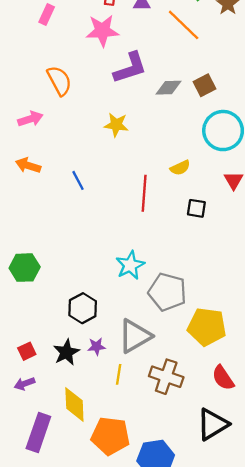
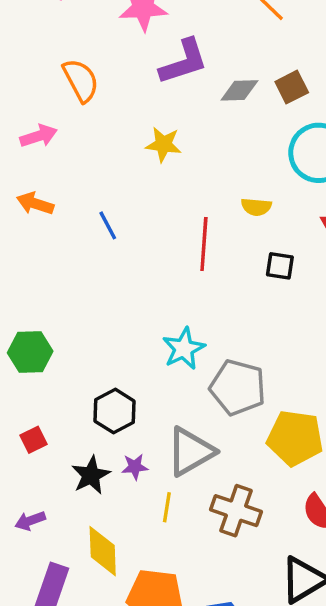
yellow semicircle: (180, 168) -> (256, 207), turned 30
red square: (27, 351) -> (33, 440), moved

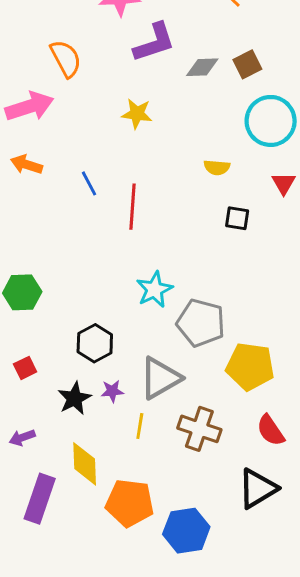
pink arrow: (39, 136) -> (29, 106), size x1.5
red line: (204, 244) -> (133, 207), moved

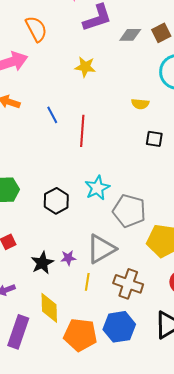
black hexagon: (95, 343) -> (56, 201), moved
blue hexagon: (186, 531) -> (119, 327), moved

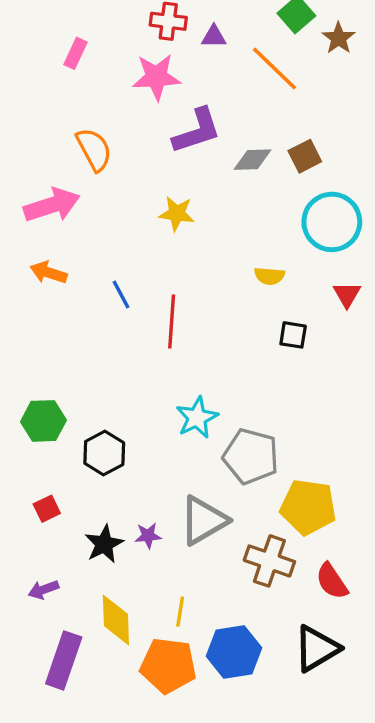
black hexagon: (56, 201) -> (104, 453), moved
yellow line: (87, 282) -> (180, 612), moved
brown cross: (128, 284) -> (269, 561), moved

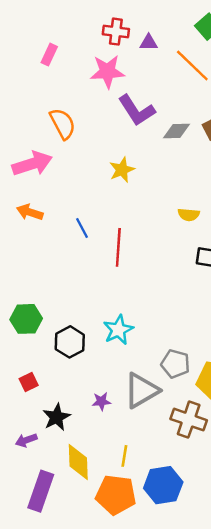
purple L-shape: (197, 131) -> (137, 110), turned 75
yellow star: (177, 214) -> (122, 170), turned -30
cyan star: (197, 418) -> (118, 330), moved
gray pentagon: (251, 456) -> (175, 364), moved, size x0.7
black star: (104, 544) -> (56, 417), moved

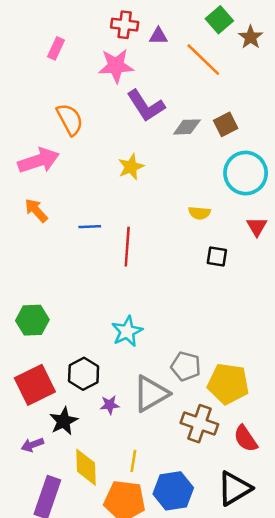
orange arrow: (30, 212) -> (36, 210), turned 30
blue line: (82, 228) -> (90, 227), turned -65
black hexagon: (70, 342) -> (84, 374), moved
red square: (29, 382) -> (35, 385), size x2.0

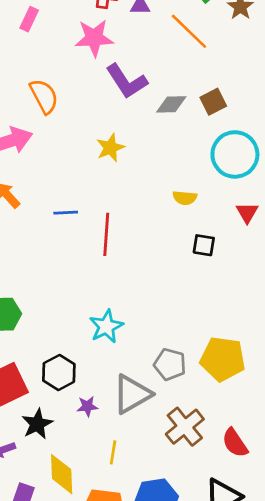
yellow pentagon: (228, 384) -> (223, 359), moved
brown cross: (199, 424) -> (185, 427), turned 32
yellow line: (133, 461) -> (113, 452), moved

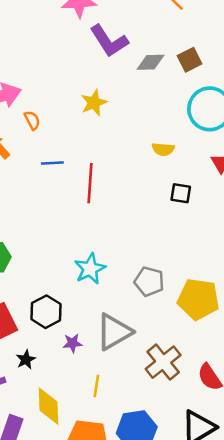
orange semicircle: (44, 96) -> (32, 120), moved, size x0.6
gray pentagon: (170, 364) -> (149, 281), moved
black star: (37, 424) -> (26, 360), size x0.7

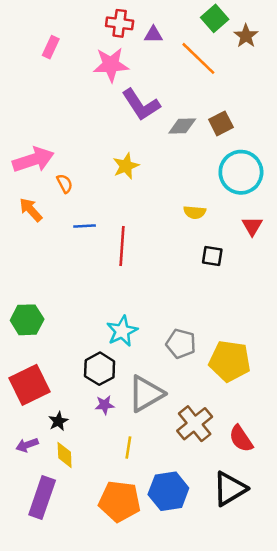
black hexagon: (46, 312) -> (100, 369), moved
yellow diamond: (49, 406) -> (65, 455), moved, size x0.7

